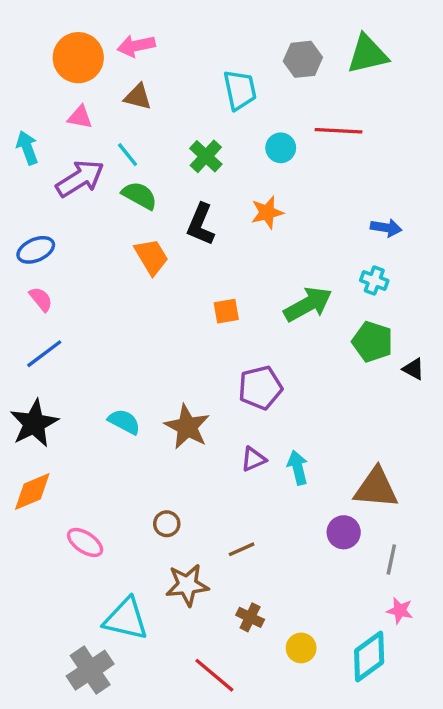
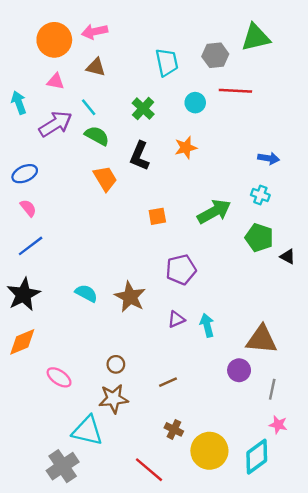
gray hexagon: (303, 59) -> (215, 55), moved
brown star: (187, 585) -> (114, 399), moved
yellow circle: (301, 648) -> (209, 451), size x1.8

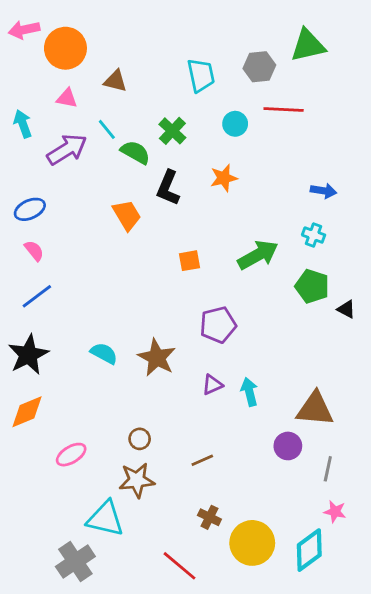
pink arrow: (95, 32) -> (24, 30), moved
green semicircle: (97, 136) -> (135, 152), moved
pink ellipse: (59, 377) -> (71, 455), turned -65

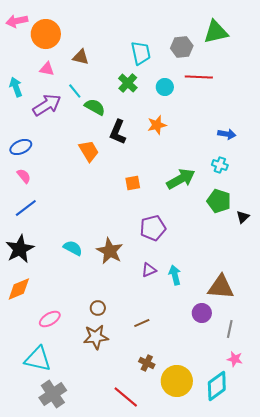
green cross: (172, 131) -> (128, 83), moved
black triangle: (346, 309) -> (243, 217), turned 48
cyan triangle: (105, 519) -> (38, 359), moved

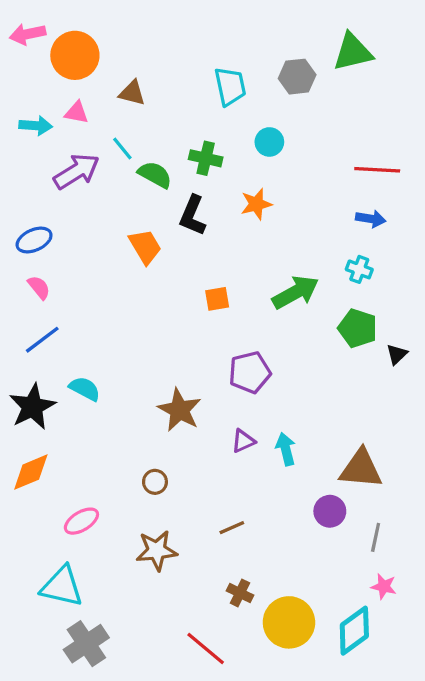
red line: (199, 77) -> (377, 170), moved
green cross: (128, 83) -> (206, 158), moved, turned -30
cyan arrow: (16, 87) -> (36, 126), moved, turned 114
cyan semicircle: (73, 248) -> (85, 389), moved
brown circle: (98, 308) -> (155, 482), moved

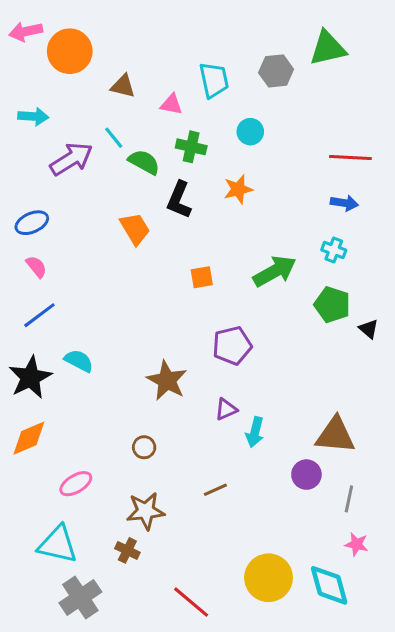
pink triangle: (77, 113) -> (171, 104), moved
black triangle: (397, 354) -> (369, 329), turned -35
cyan arrow: (286, 449) -> (255, 432), moved, turned -152
brown cross: (240, 593) -> (127, 550), moved
cyan diamond: (354, 631) -> (329, 585), turned -69

